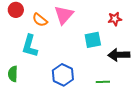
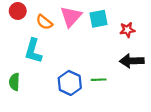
red star: (115, 19) -> (127, 30), moved
cyan square: (93, 40) -> (99, 19), moved
green line: (103, 82) -> (99, 80), moved

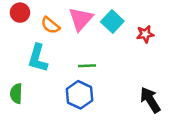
cyan square: (99, 19) -> (112, 21), turned -36
black arrow: (132, 61) -> (150, 100), moved, turned 60
green line: (99, 80) -> (87, 66), moved

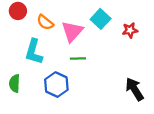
pink triangle: (81, 19) -> (72, 31), moved
blue hexagon: (79, 95) -> (56, 85), moved

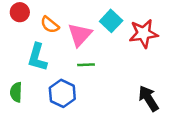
red star: (130, 30) -> (144, 33), size x1.6

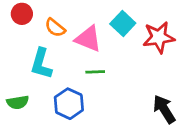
pink triangle: (80, 35) -> (88, 39), turned -50
green semicircle: (16, 92) -> (18, 102), turned -102

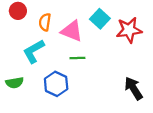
orange semicircle: (55, 28) -> (45, 22), turned 60
cyan L-shape: (41, 64) -> (34, 51), turned 45

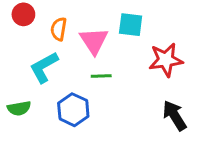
cyan square: (100, 19) -> (131, 25), turned -36
red star: (129, 30) -> (166, 60), moved
pink triangle: (72, 31) -> (94, 41), turned 35

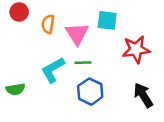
cyan L-shape: (44, 67) -> (53, 70), moved
blue hexagon: (73, 110) -> (90, 92), moved

